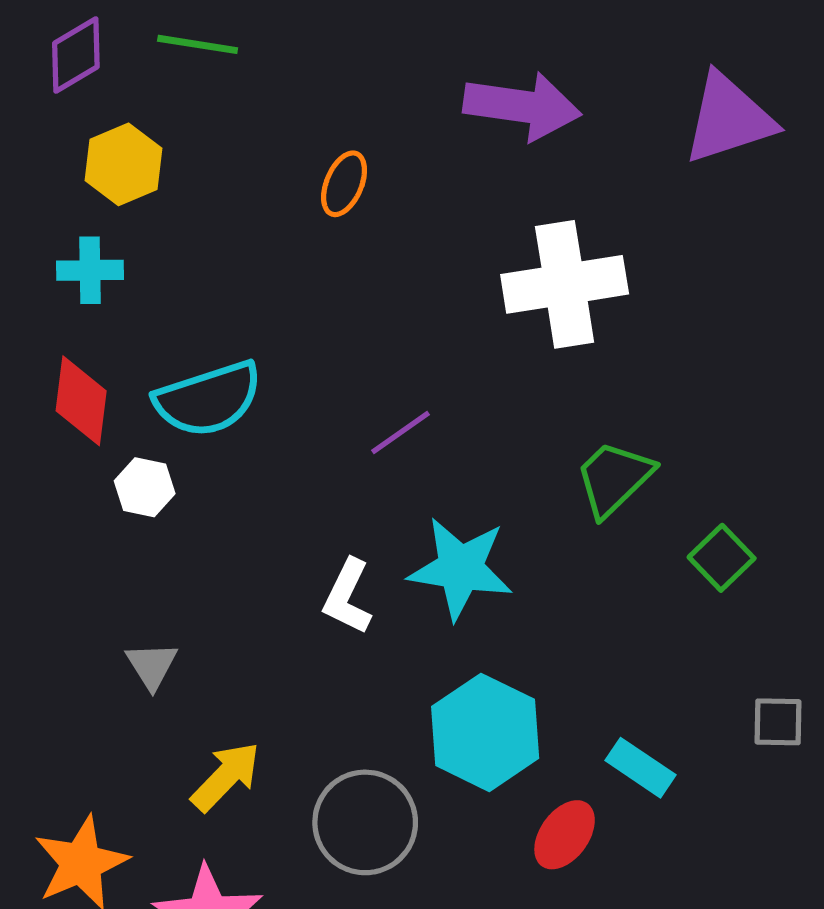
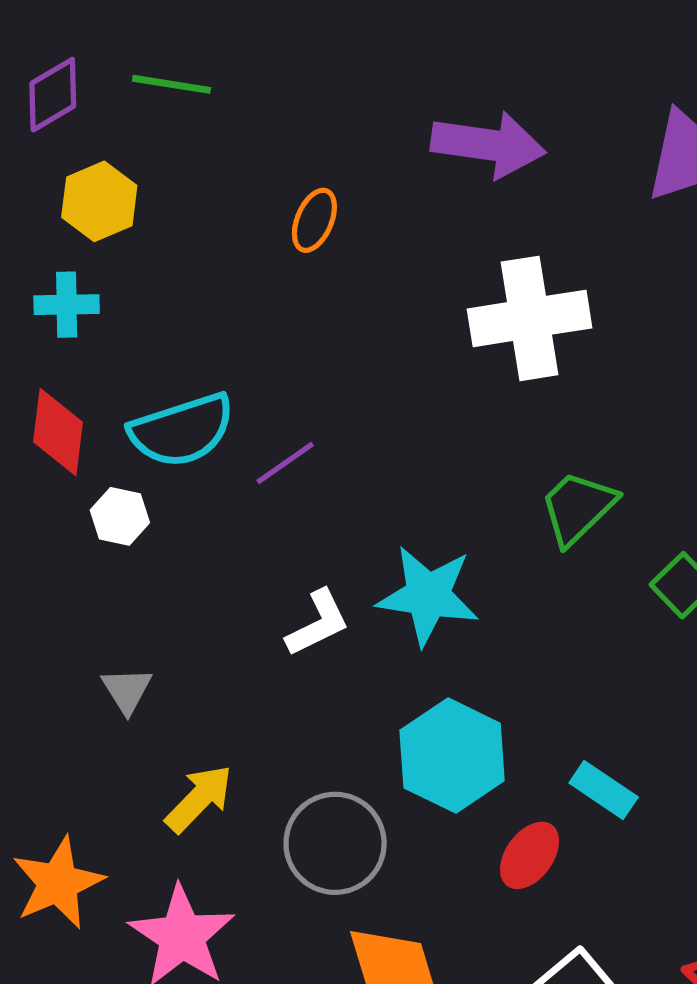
purple line: (400, 433) -> (285, 463), moved
white L-shape: (348, 597) -> (318, 623), turned -142

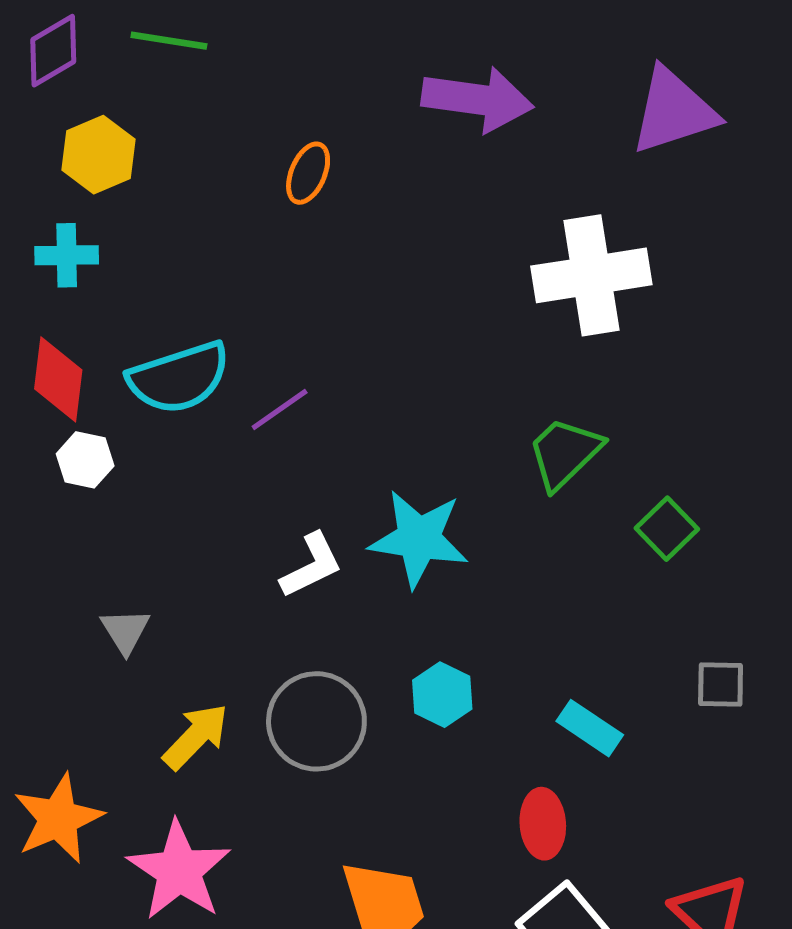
white cross: (530, 318) -> (591, 275), moved
white hexagon: (120, 516) -> (85, 460), moved
cyan hexagon: (452, 756) -> (442, 695), size x0.6
gray circle: (335, 843) -> (316, 721), moved
red ellipse: (530, 855) -> (543, 824), moved, turned -40

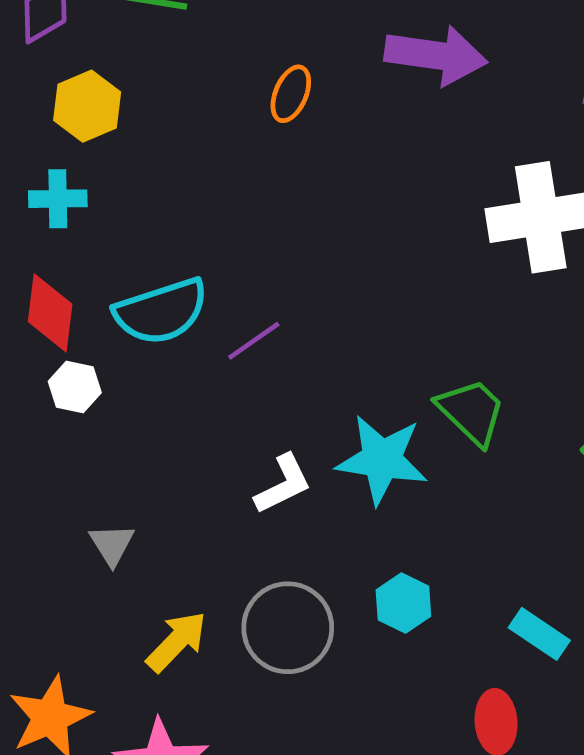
orange ellipse: (308, 173) -> (291, 94), moved
green trapezoid: (565, 453) -> (471, 412), moved, turned 88

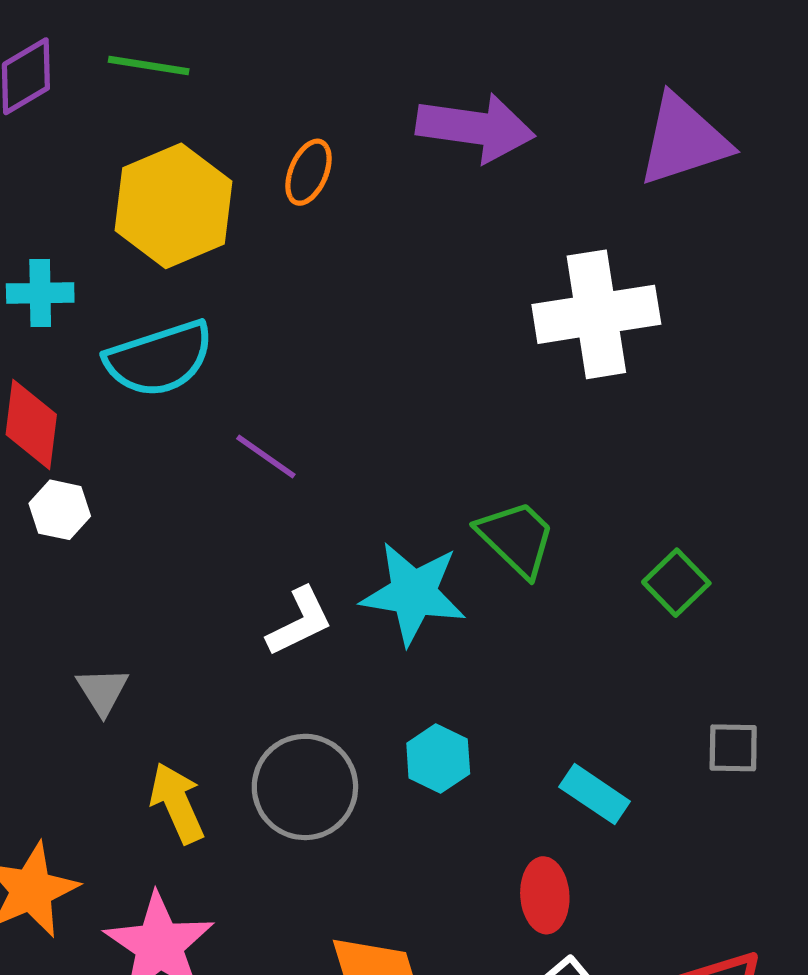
yellow hexagon: (87, 106) -> (173, 206), moved, size x1.5
cyan semicircle: (161, 311) -> (159, 359), moved
purple line: (254, 341) -> (266, 456), turned 70
yellow arrow: (177, 642) -> (177, 803), turned -68

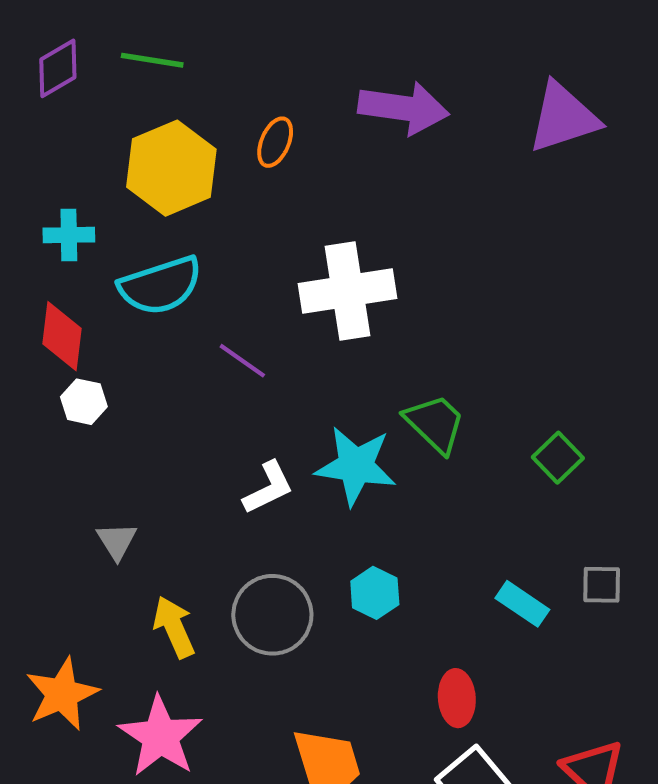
white cross: (596, 314) -> (348, 291), moved
cyan rectangle: (595, 794) -> (522, 604), moved

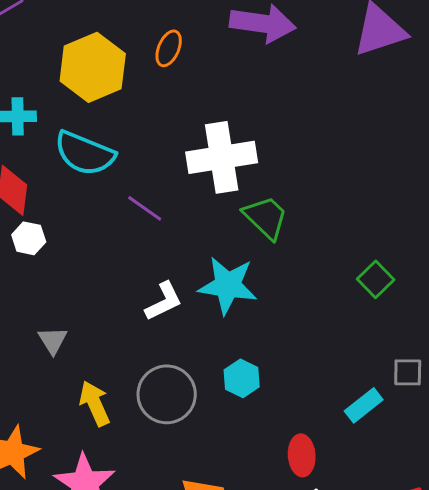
cyan semicircle: (160, 286) -> (85, 153), turned 40
green trapezoid: (435, 424) -> (266, 217), moved
cyan rectangle: (522, 604) -> (364, 405), moved, turned -72

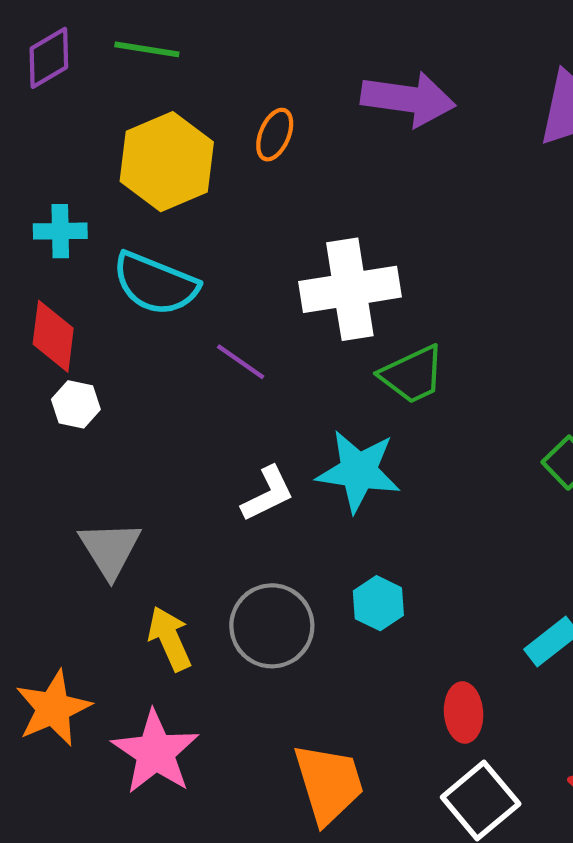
green trapezoid: (266, 217) -> (412, 375), turned 111
gray triangle: (53, 340) -> (110, 549), size x1.5

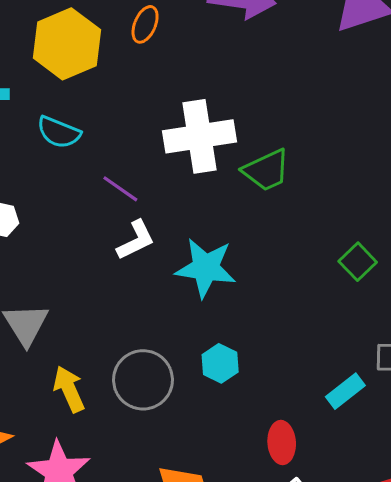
cyan semicircle: (155, 284) -> (59, 132), size x0.7
green trapezoid: (412, 375) -> (266, 170), moved
white L-shape: (268, 494) -> (136, 240), moved

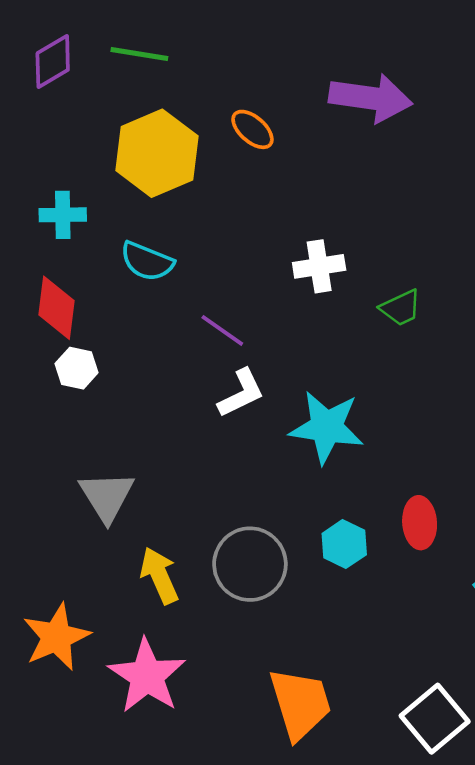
orange ellipse: (145, 24) -> (252, 129), turned -72
white cross: (199, 136) -> (319, 266), size x0.6
green trapezoid: (266, 170) -> (401, 308), size x0.7
red ellipse: (282, 443) -> (420, 523), moved

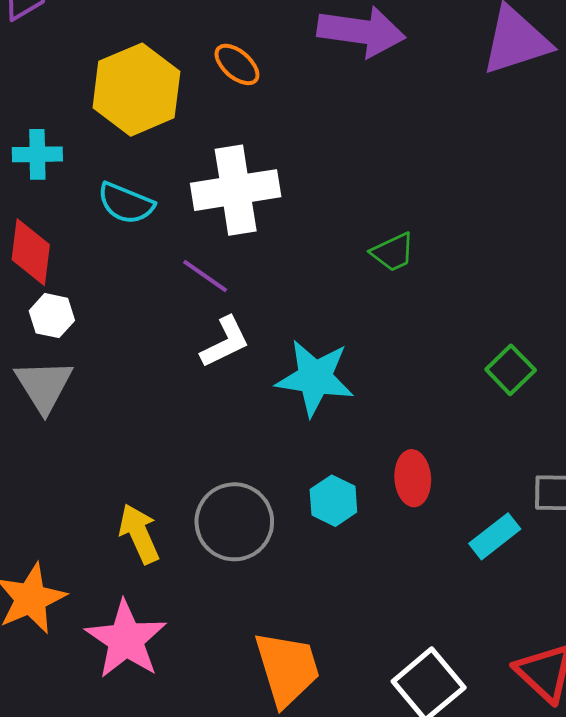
white cross: (319, 266) -> (236, 190), moved, size x1.6
gray triangle: (107, 496) -> (44, 386), moved

